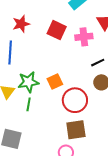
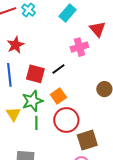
red square: (57, 30) -> (35, 74), moved
black line: (98, 63) -> (58, 69), moved
red circle: (75, 100) -> (66, 120), moved

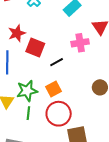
red square: (35, 74) -> (35, 47), moved

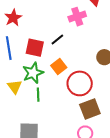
red square: (35, 47) -> (35, 48), moved
red circle: (59, 114) -> (80, 83), moved

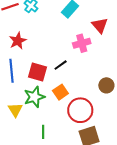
green line: (38, 95) -> (43, 132), moved

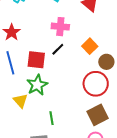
pink cross: (82, 43) -> (60, 27), moved, turned 30
orange square: (60, 92) -> (90, 46), moved
red circle: (80, 110) -> (96, 84), moved

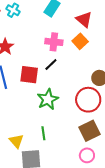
orange square: (90, 46) -> (80, 41), moved
green star: (37, 85) -> (48, 99), moved
yellow triangle: (20, 101) -> (16, 141), moved

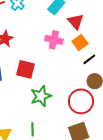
red triangle: (84, 19) -> (76, 22), moved
black line: (51, 65) -> (89, 59), moved

